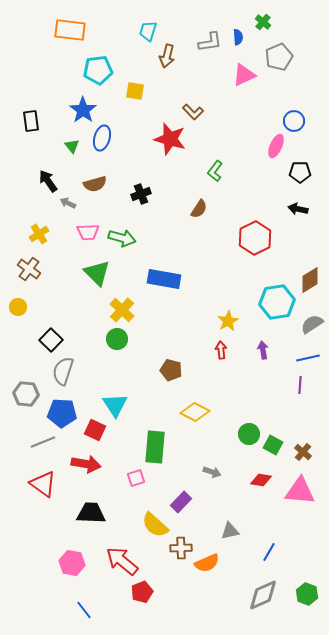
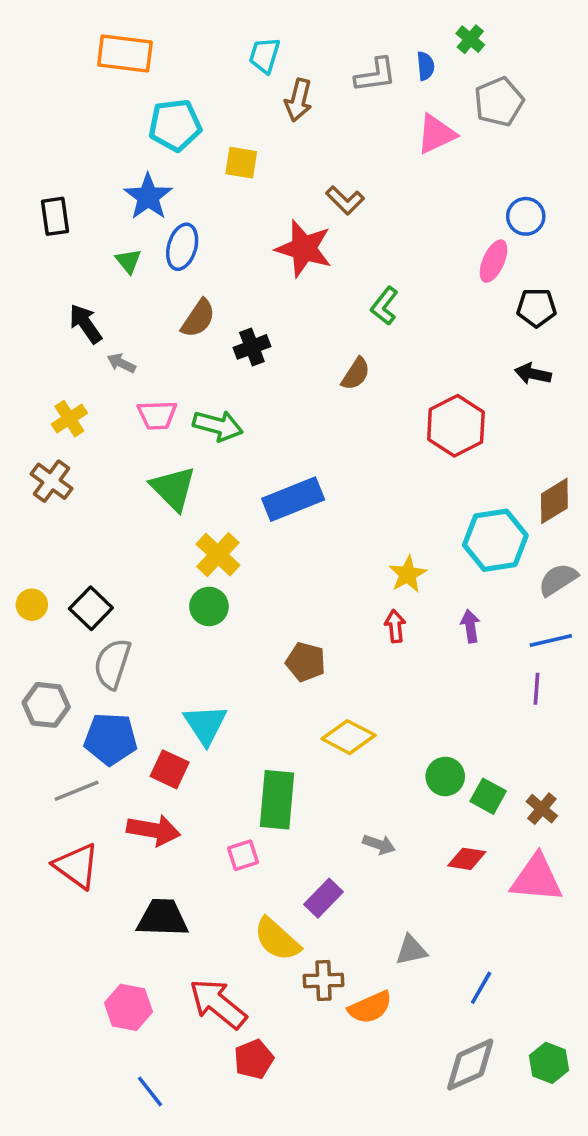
brown semicircle: (95, 184) -> (198, 318), moved, turned -40
blue rectangle: (164, 279) -> (293, 499), turned -32
yellow circle: (18, 307) -> (32, 605), moved

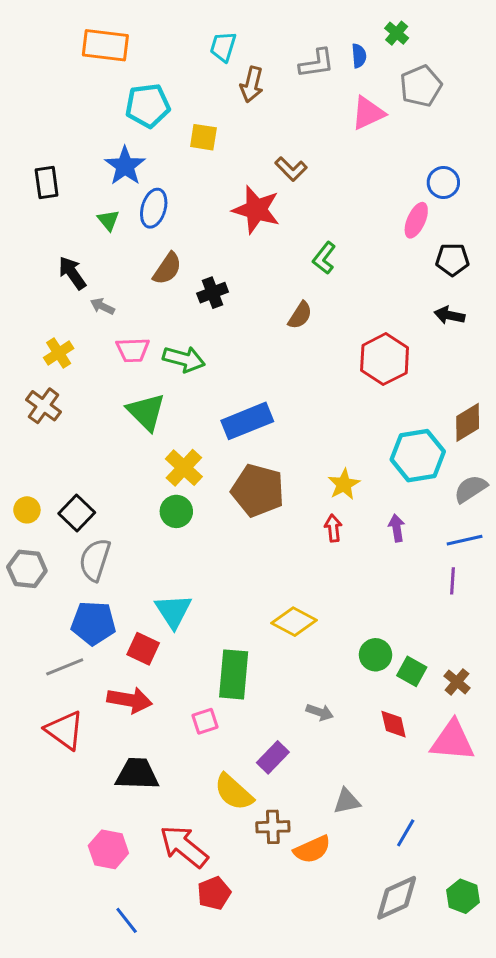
brown pentagon: (306, 662) -> (258, 490), moved, size x1.6
gray hexagon: (46, 705) -> (27, 569), moved
red diamond: (467, 859) -> (394, 724), turned 68

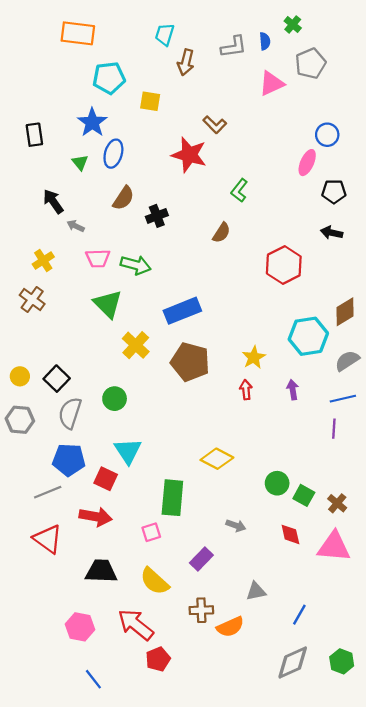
green circle: (176, 511) -> (115, 399), moved
yellow semicircle: (234, 792) -> (155, 581), moved

